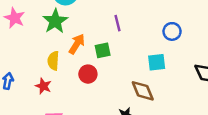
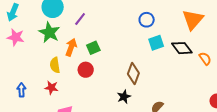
purple line: (118, 23) -> (80, 19), moved, turned 64
cyan square: (157, 62) -> (156, 43), moved
brown diamond: (143, 91) -> (133, 74), turned 55

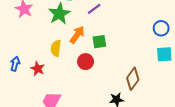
red star: (51, 88) -> (38, 69), moved

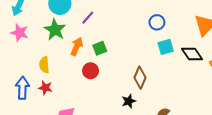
yellow semicircle: (56, 48) -> (44, 65), moved
blue arrow: (15, 64) -> (22, 88), size x1.5

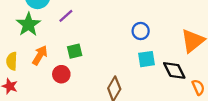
orange arrow: (77, 46) -> (40, 55), moved

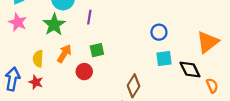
purple line: (66, 16) -> (89, 17), turned -40

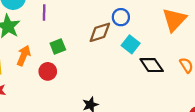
cyan square: (164, 58) -> (131, 44), turned -35
black diamond: (190, 70) -> (152, 65), moved
brown diamond: (134, 86) -> (100, 32), moved, turned 50

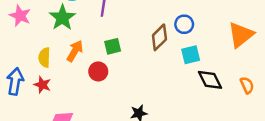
brown diamond: (100, 32) -> (159, 37), turned -35
cyan square: (131, 44) -> (191, 55), turned 30

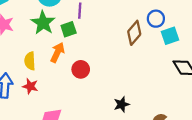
green square: (113, 46) -> (69, 29), moved
cyan square: (191, 55) -> (170, 36), moved

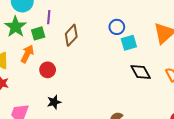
brown diamond: (134, 33) -> (71, 35), moved
black star: (122, 104) -> (54, 102), moved

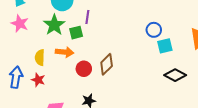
brown diamond: (71, 35) -> (107, 64), moved
orange arrow: (27, 54) -> (65, 52), turned 66
black diamond: (141, 72) -> (175, 75), turned -35

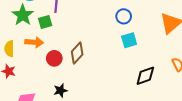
cyan square: (165, 46) -> (129, 40), moved
black diamond: (175, 75) -> (145, 76), moved, turned -45

